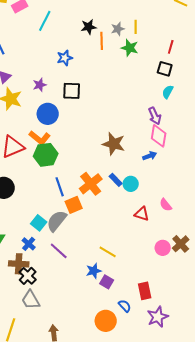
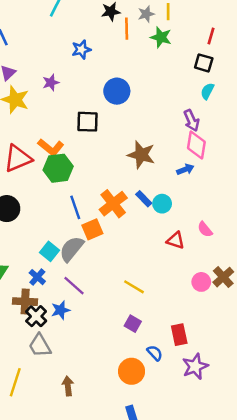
black square: (72, 91) -> (87, 122), moved
blue circle: (48, 114) -> (117, 91), moved
blue star: (94, 271) -> (61, 310), moved

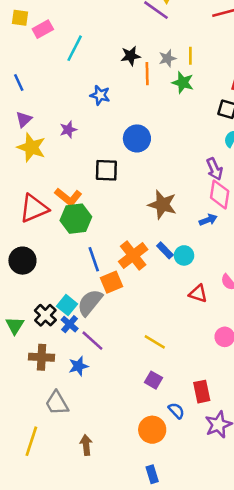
blue star: (81, 50) -> (100, 95), turned 30
blue cross: (37, 277) -> (70, 324), moved
black cross: (36, 316) -> (45, 315), moved

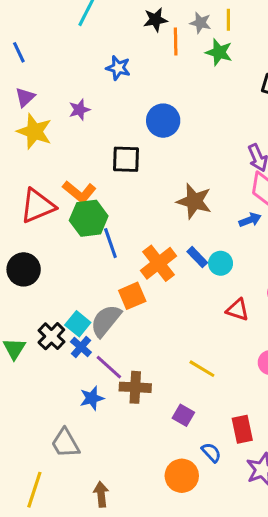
gray star: (167, 58) -> (200, 23), turned 30
blue line: (94, 259) -> (110, 243), moved
yellow line: (155, 342) -> (202, 369), moved
brown cross: (42, 357) -> (135, 387), moved

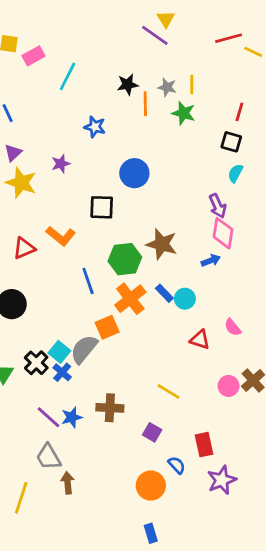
red triangle: (38, 206) -> (24, 248), size x0.7
green hexagon: (89, 218) -> (125, 259), moved
purple line: (109, 367) -> (48, 417), moved
brown arrow: (101, 494) -> (68, 483), moved

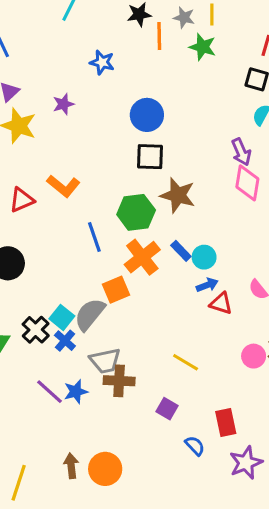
black square: (102, 207) -> (150, 157), moved
blue arrow: (211, 260) -> (207, 285), moved
gray trapezoid: (48, 457) -> (105, 361), moved, turned -72
orange circle: (151, 486) -> (105, 469), moved

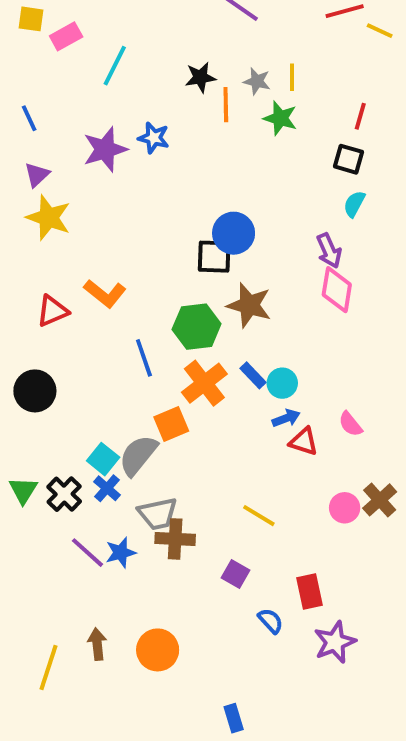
purple star: (63, 104) -> (105, 149), moved, size x1.6
blue circle: (147, 115) -> (234, 233), moved
black cross: (36, 330) -> (64, 494), moved
brown arrow: (71, 466) -> (97, 644), moved

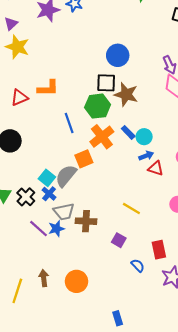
black square: (214, 257) -> (106, 83), moved
orange L-shape: (105, 294) -> (48, 88), turned -40
gray trapezoid: (158, 514) -> (64, 212), moved

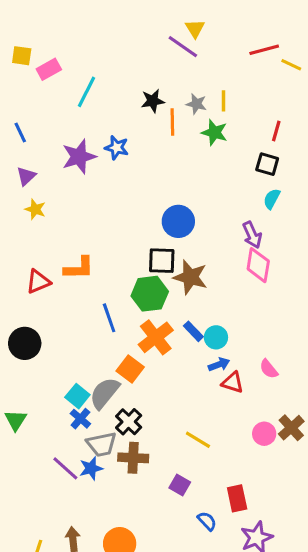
yellow star: (17, 47) -> (35, 209), size x0.6
orange square: (84, 159) -> (130, 369), turned -30
black cross: (26, 197) -> (129, 422), moved

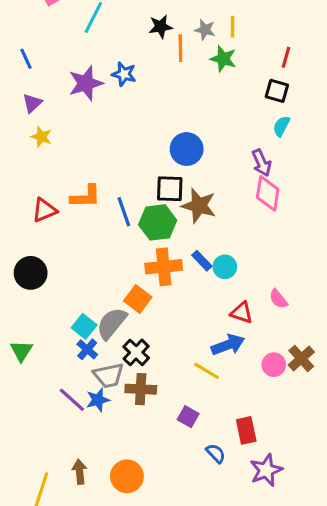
blue line: (109, 318) -> (124, 212), moved
orange cross: (156, 337) -> (164, 267), turned 32
blue arrow: (219, 364) -> (228, 345), moved, size x1.5

